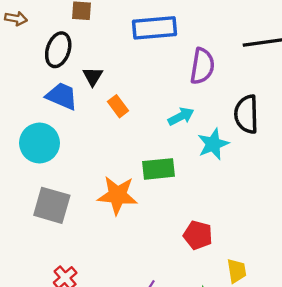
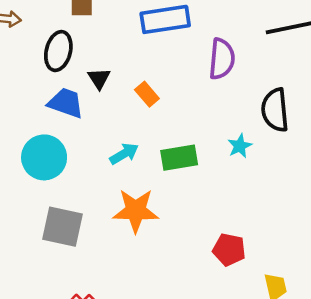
orange rectangle: (118, 106) -> (147, 94), moved
cyan arrow: (181, 116) -> (124, 154), moved
cyan star: (213, 144) -> (240, 146), size x0.7
green rectangle: (159, 169) -> (179, 158), moved

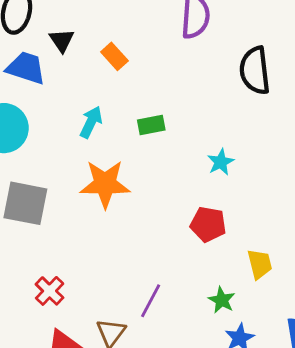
cyan star: (240, 146) -> (221, 162), moved
cyan arrow: (124, 154) -> (91, 122), turned -32
green rectangle: (179, 158) -> (151, 125), size x0.7

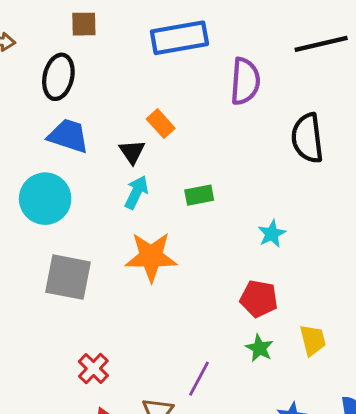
black triangle: (62, 40) -> (132, 152), moved
green star: (222, 300) -> (259, 348), moved

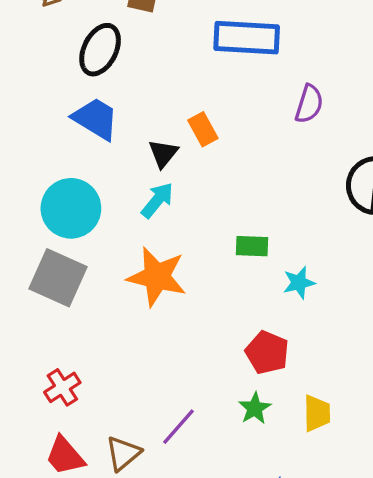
purple semicircle: (245, 81) -> (309, 104), size x0.7
green rectangle: (199, 195) -> (252, 246), moved
cyan circle: (45, 199) -> (71, 208), moved

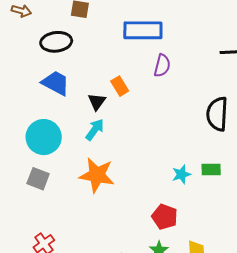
black ellipse: (100, 50) -> (56, 42), turned 60
purple semicircle: (309, 104) -> (162, 66), moved
green rectangle: (252, 246) -> (211, 170), moved
gray square: (58, 278) -> (38, 179), size x0.7

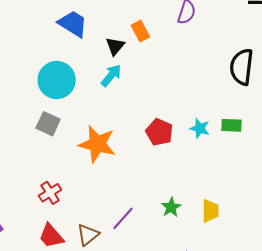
cyan star: (181, 174) -> (200, 128), turned 30
orange star: (97, 175) -> (97, 144), moved
red pentagon: (165, 217) -> (159, 132), moved

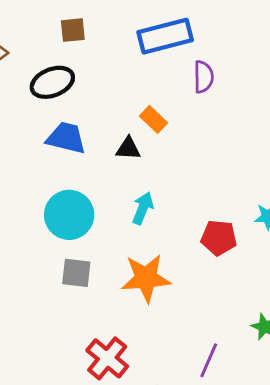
black triangle: (115, 46) -> (128, 148), turned -48
cyan arrow: (111, 75) -> (143, 208), moved
red cross: (50, 193) -> (107, 358), size x1.4

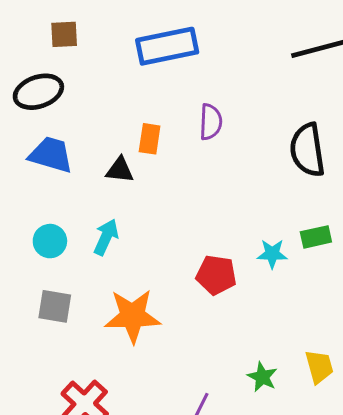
purple semicircle: (203, 77) -> (211, 122), moved
orange rectangle: (153, 119) -> (150, 139), turned 52
cyan arrow: (143, 208) -> (106, 237), moved
cyan circle: (69, 215) -> (50, 241), size x0.6

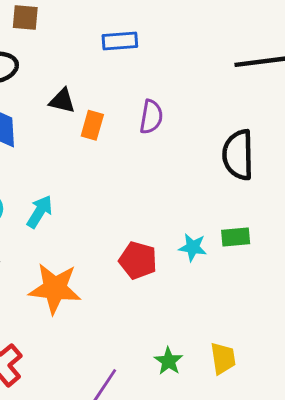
blue rectangle: (167, 46) -> (120, 41), size x0.6
black triangle: (120, 170) -> (62, 101), moved

